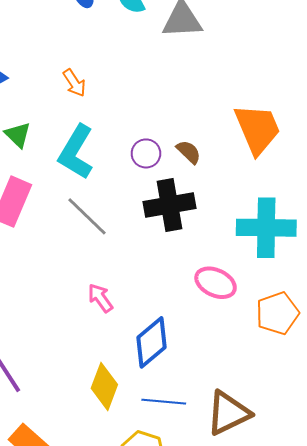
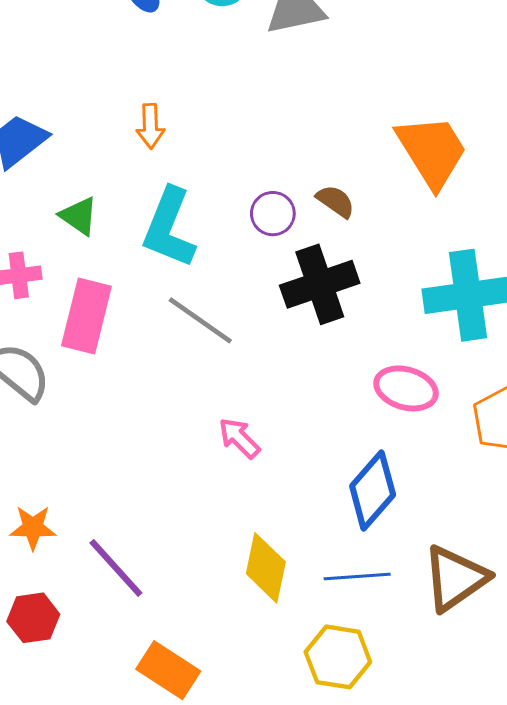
orange arrow: (74, 83) -> (150, 126), turned 40
blue diamond: (152, 342) -> (373, 490), moved

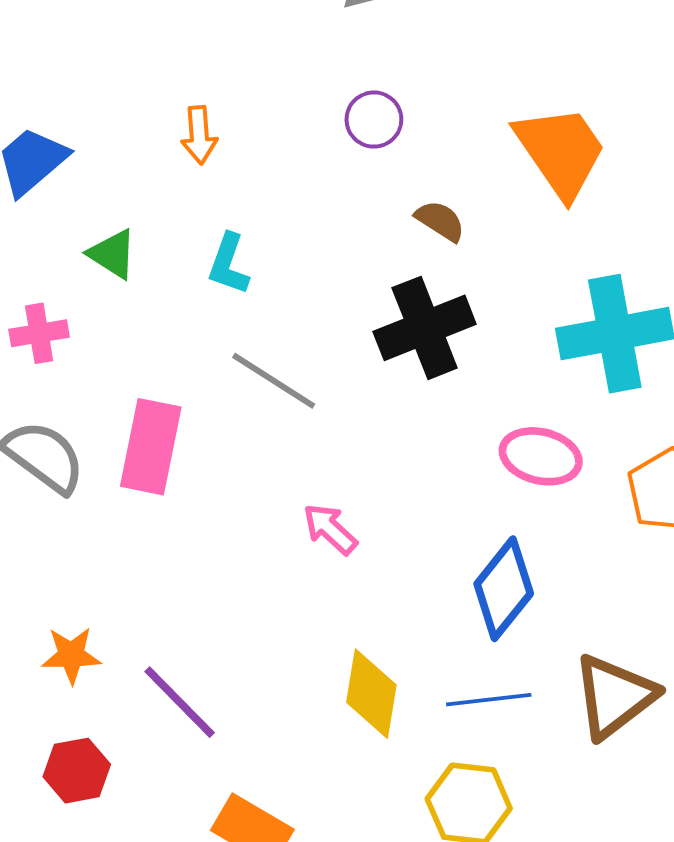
purple circle: (273, 214) -> (374, 120), moved
cyan L-shape: (169, 228) -> (229, 264), size x0.6
pink rectangle: (86, 316) -> (151, 447), moved

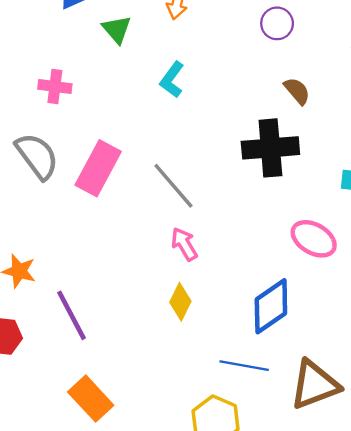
green triangle: (113, 254) -> (117, 29), moved
gray line: (274, 381) -> (173, 186), moved
yellow diamond: (371, 694) -> (180, 302), moved, size x0.7

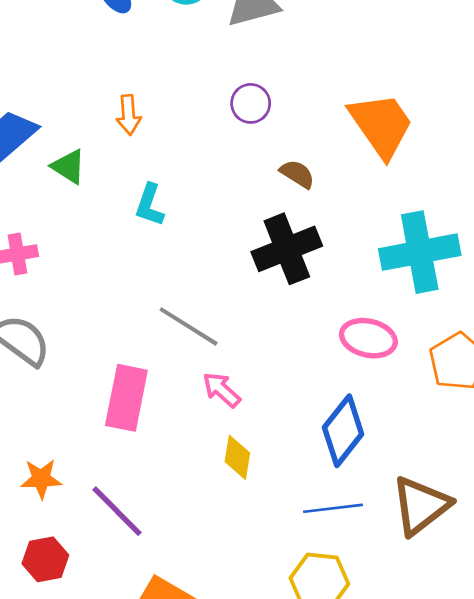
pink rectangle: (98, 168) -> (126, 398), moved

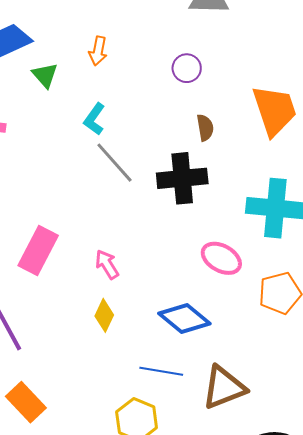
brown semicircle: (297, 174) -> (205, 128), turned 32
gray line: (189, 326) -> (115, 163), moved
blue diamond: (343, 431) -> (184, 318), turned 75

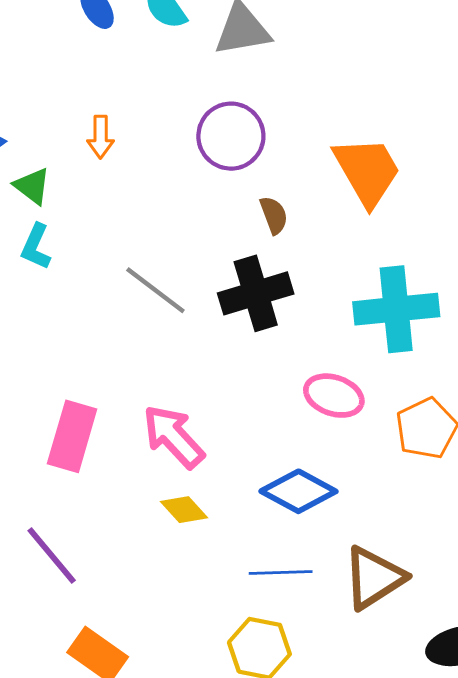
purple circle: (187, 68) -> (231, 136), size x1.6
cyan L-shape: (94, 119) -> (36, 247), moved
pink arrow: (107, 264) -> (174, 437), size x1.6
yellow diamond: (104, 315) -> (184, 510), turned -56

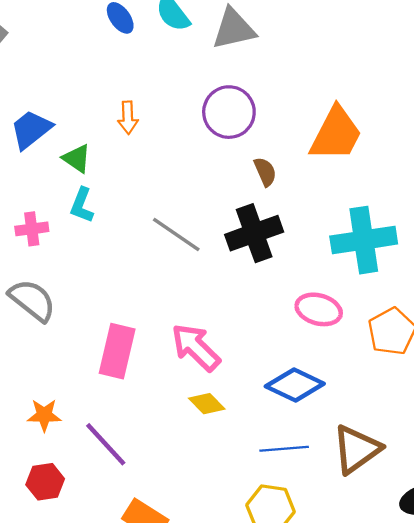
orange trapezoid: (367, 171) -> (336, 134), turned 60

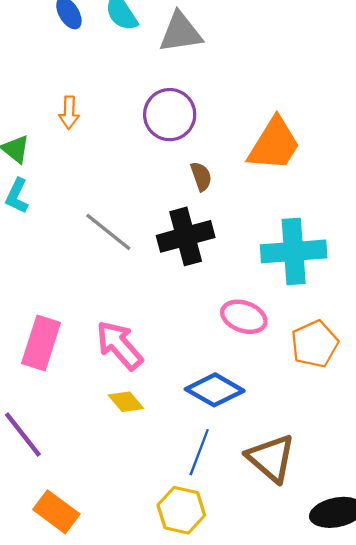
blue line: (284, 449) -> (199, 452), turned -69
brown triangle: (357, 449) -> (271, 458), turned -48

